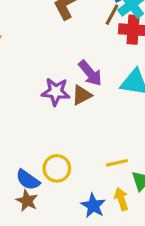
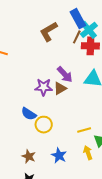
yellow circle: (57, 168) -> (44, 125), moved
blue semicircle: (28, 180) -> (29, 114), moved
blue star: (93, 206) -> (59, 155), moved

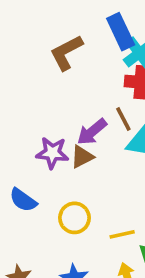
brown line: (77, 37) -> (123, 119), moved, turned -56
purple arrow: (65, 74) -> (92, 132), turned 90
yellow circle: (44, 125) -> (74, 218), moved

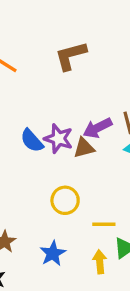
brown L-shape: (66, 53) -> (71, 56), moved
blue semicircle: (23, 200) -> (32, 141), moved

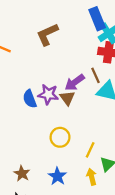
blue semicircle: (32, 141) -> (30, 99), turned 30
brown triangle: (84, 148) -> (67, 98), turned -42
yellow line: (104, 224) -> (90, 150), turned -56

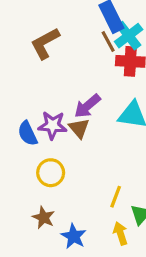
brown line: (95, 75) -> (108, 42), moved
yellow circle: (60, 137) -> (51, 173), moved
brown star: (22, 174) -> (44, 218), moved

